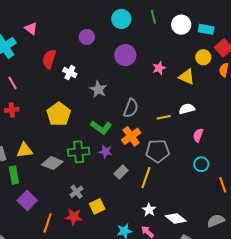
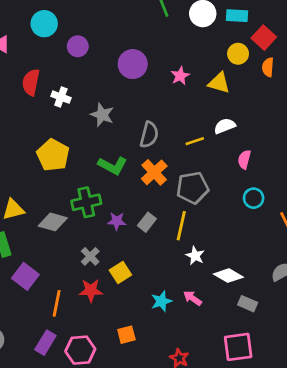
cyan circle: (121, 19) -> (44, 24), moved
purple star: (106, 152) -> (117, 221), moved
white star: (149, 210) -> (195, 256), moved

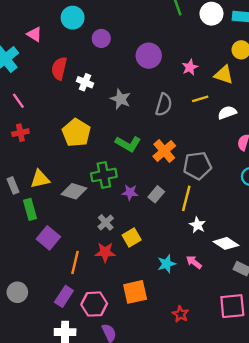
gray semicircle: (149, 135) -> (164, 105), moved
yellow line: (195, 141) -> (200, 99), moved
orange square: (126, 335) -> (135, 292), size x1.5

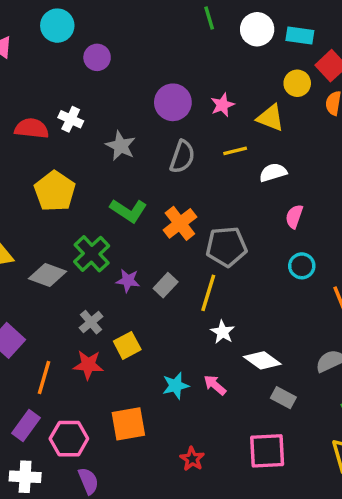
purple circle: (149, 56) -> (173, 102), moved
red semicircle: (59, 68) -> (32, 128), moved, turned 80
green cross: (104, 175) -> (92, 254), turned -35

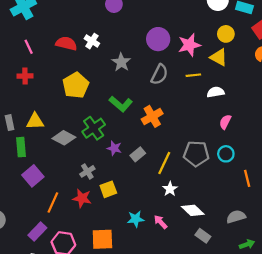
yellow circle: (297, 83) -> (226, 34), moved
pink star: (222, 105) -> (189, 45), size x1.5
gray pentagon: (226, 247) -> (196, 154), moved

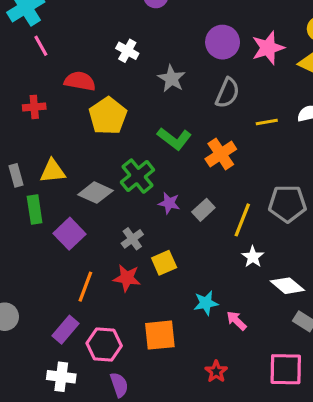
red semicircle: (66, 44) -> (80, 81), moved
pink line: (29, 47) -> (41, 46), moved
yellow line: (193, 75) -> (267, 122), moved
purple square: (33, 176) -> (69, 234), moved
pink arrow: (161, 222) -> (236, 321), moved

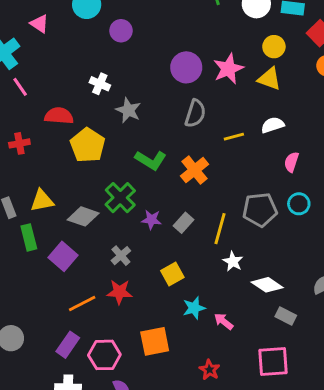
gray star: (172, 79) -> (128, 110), moved
yellow square: (164, 263) -> (172, 274), moved
orange line: (85, 287) -> (82, 304), turned 48

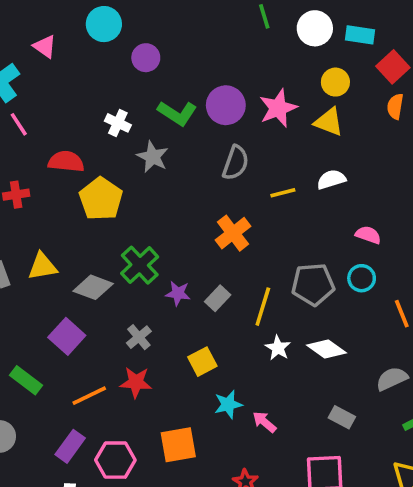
green L-shape: (151, 160) -> (177, 113), moved
pink semicircle: (291, 162) -> (368, 235), moved, turned 90
green rectangle: (29, 237) -> (26, 380), moved, turned -40
white diamond: (267, 285) -> (327, 349), moved

